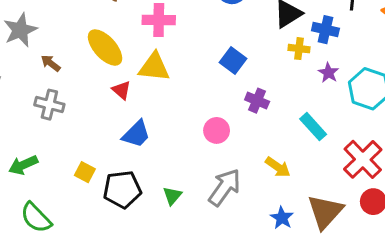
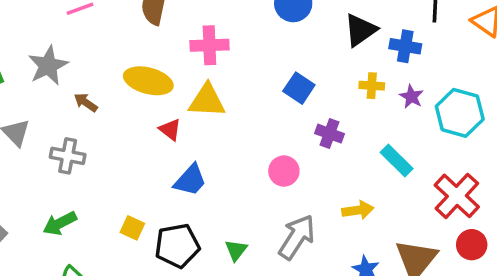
yellow ellipse: (105, 48) -> (148, 81), turned -30
yellow cross: (299, 49) -> (372, 86), moved
gray cross: (49, 105) -> (68, 156), moved
yellow arrow: (278, 167) -> (358, 210), turned -40

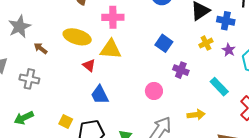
yellow cross: (372, 86) -> (206, 43), turned -32
blue trapezoid: (190, 180) -> (100, 95), turned 110

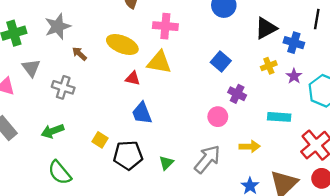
red triangle: (89, 65) -> (133, 78), turned -32
cyan rectangle: (219, 87) -> (279, 117), turned -48
pink circle: (154, 91) -> (218, 117), moved

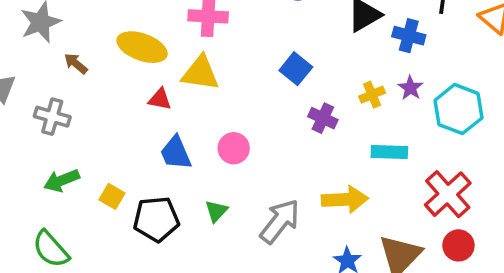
yellow cross: (269, 66) -> (372, 95), moved
pink circle: (218, 117) -> (234, 148), moved
green arrow: (53, 131) -> (62, 180), moved
yellow arrow: (250, 146) -> (345, 199), size x1.4
green triangle: (166, 163) -> (216, 211), moved

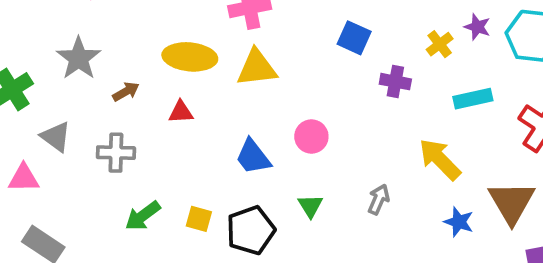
brown arrow: (76, 63) -> (126, 92), turned 125
red triangle: (160, 99) -> (181, 112), moved
yellow arrow: (345, 199) -> (440, 159), turned -117
gray arrow: (280, 221) -> (379, 199), size x0.6

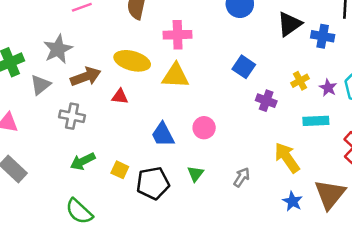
purple star: (477, 27) -> (328, 88), moved
brown arrow: (126, 92) -> (86, 77), size x1.6
gray triangle: (56, 137) -> (41, 85), moved, turned 35

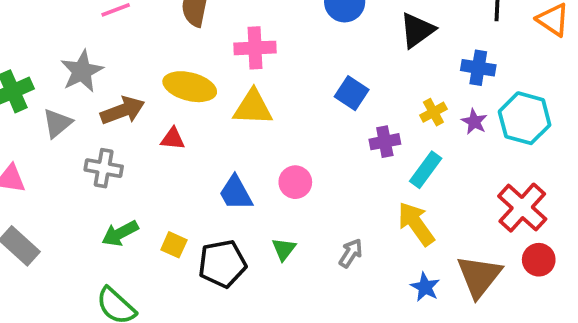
blue cross: (323, 36) -> (478, 68), moved
purple cross: (266, 101) -> (385, 142), turned -30
cyan rectangle: (316, 121) -> (426, 170), moved, turned -50

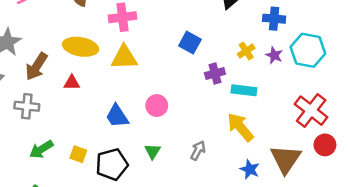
brown arrow: (123, 111) -> (37, 66), turned 148
cyan rectangle: (426, 170) -> (244, 90), turned 65

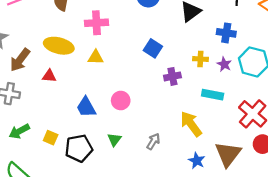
yellow cross: (246, 51) -> (200, 59), turned 32
yellow triangle: (124, 57) -> (96, 57), size x0.7
cyan rectangle: (244, 90) -> (213, 95), moved

